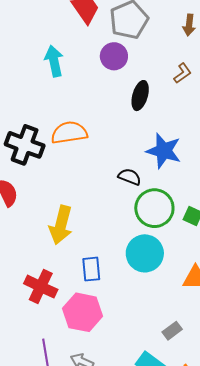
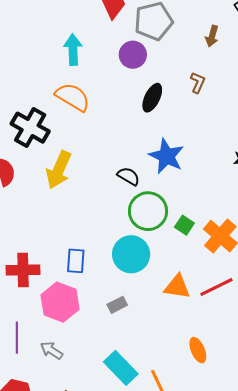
brown L-shape: (182, 73) -> (198, 83), turned -40
orange semicircle: (69, 133) -> (73, 97), moved, turned 30
yellow arrow: (61, 225) -> (59, 170), moved
red cross: (41, 287) -> (23, 270), turned -36
gray rectangle: (172, 331) -> (117, 305), moved

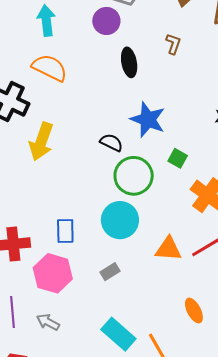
black ellipse: (152, 98) -> (129, 62), turned -32
green square: (184, 225) -> (178, 158), moved

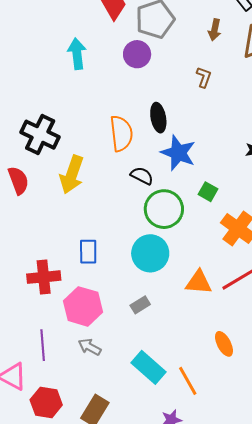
black ellipse: (129, 62) -> (158, 118), moved
orange semicircle: (50, 68) -> (121, 133), moved, turned 57
blue rectangle: (65, 231) -> (88, 252), moved
gray arrow: (48, 322) -> (90, 347), moved

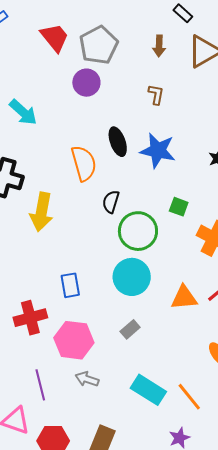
cyan arrow: (77, 54) -> (23, 112), moved, turned 148
blue star: (178, 153) -> (158, 151), moved
black semicircle: (142, 176) -> (111, 202), turned -90

